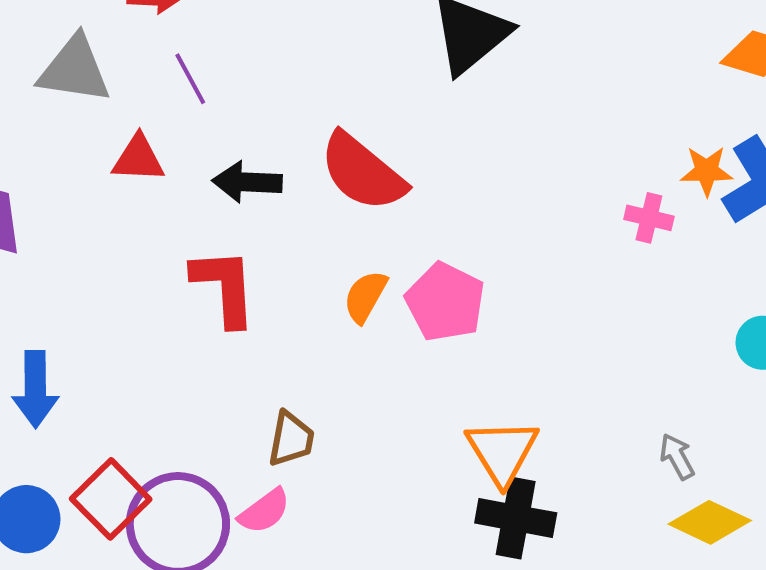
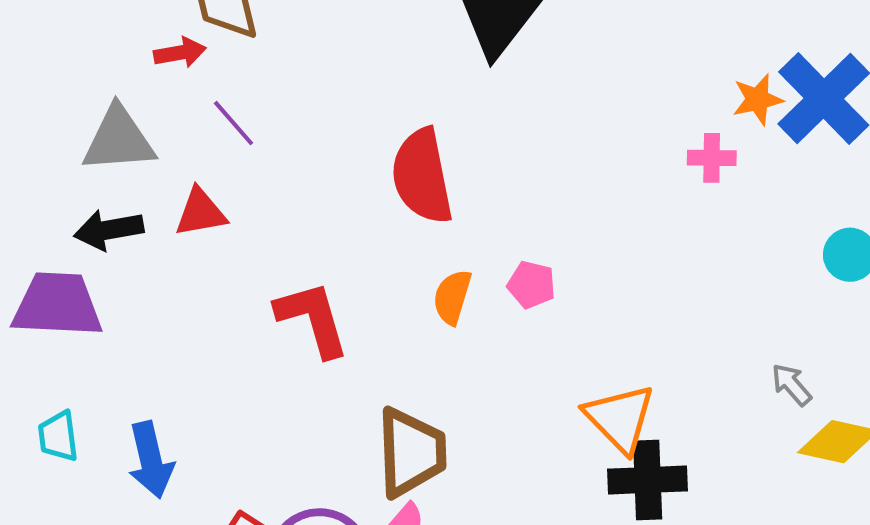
red semicircle: (362, 172) -> (422, 176), turned 52
black arrow: (247, 182) -> (109, 230), moved
pink pentagon: (445, 302) -> (531, 285), size x0.6
brown trapezoid: (291, 439) -> (411, 452), size x1.6

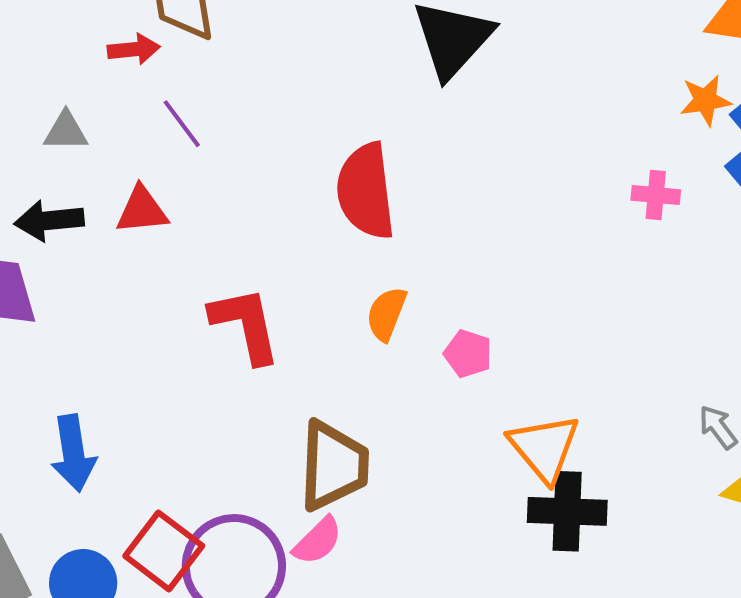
orange star: (758, 99) -> (705, 100), moved
gray triangle: (119, 140) -> (66, 131), size x0.6
pink pentagon: (531, 285) -> (468, 354), moved

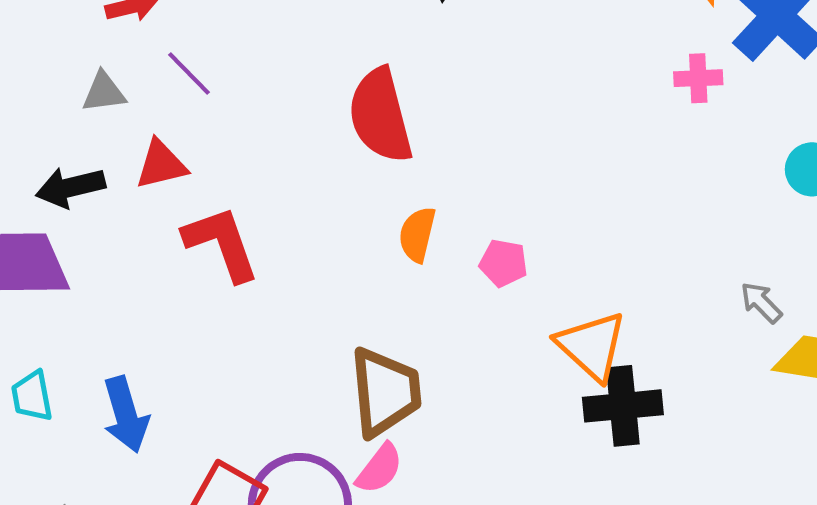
gray triangle: (66, 131) -> (104, 92), moved
pink cross: (656, 195) -> (698, 78), moved
red L-shape: (246, 325) -> (221, 244), moved

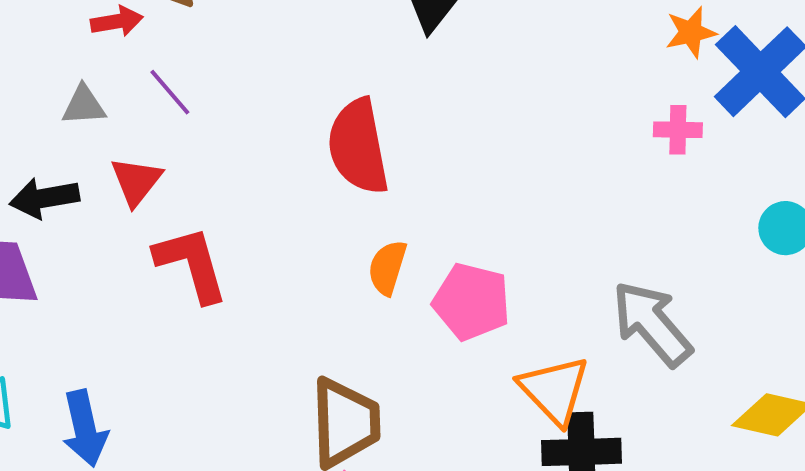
red triangle: (161, 165) -> (136, 181), turned -42
pink pentagon: (503, 263) -> (472, 302), size x1.6
gray arrow: (761, 302) -> (652, 324), moved, size x2.0

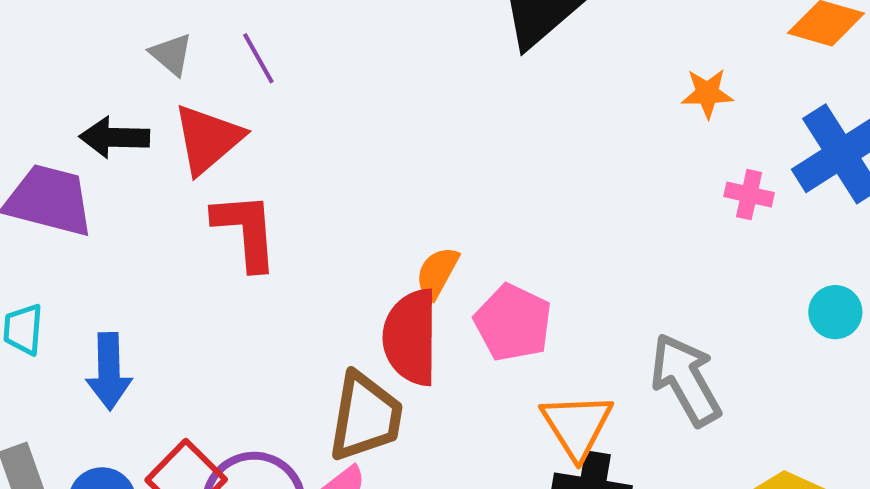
orange star: (691, 32) -> (707, 93), moved
gray triangle: (84, 105) -> (171, 54), turned 33
red semicircle: (358, 147) -> (411, 337), moved
red triangle: (136, 181) -> (208, 139), size x1.4

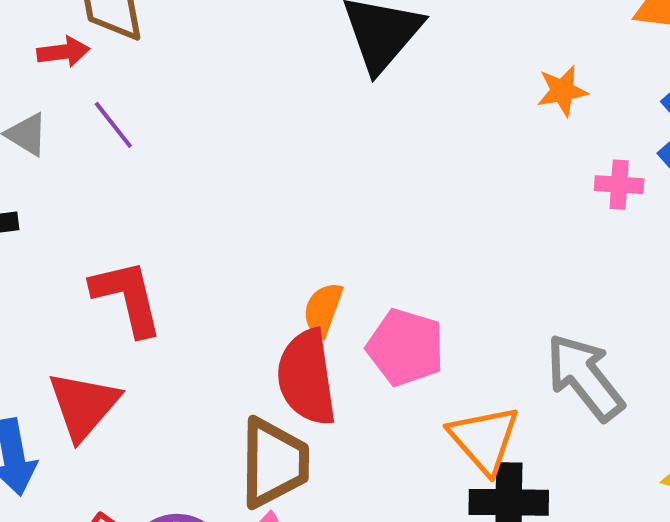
red triangle: (208, 139) -> (84, 405), moved

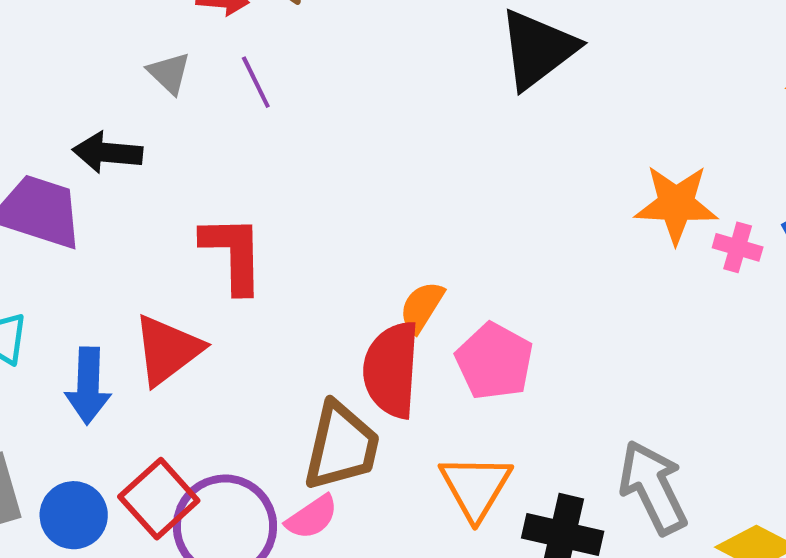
orange star: (562, 91) -> (676, 204), moved, size x1.6
gray arrow: (585, 377) -> (653, 487), moved
orange triangle: (484, 439) -> (476, 487), moved

